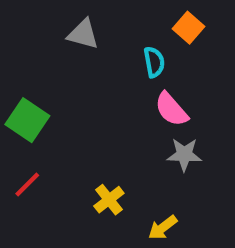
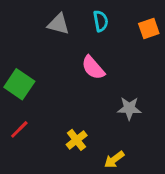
orange square: (189, 28) -> (149, 29), moved, turned 30
cyan semicircle: (154, 62) -> (101, 21), moved
pink semicircle: (171, 109) -> (93, 68), moved

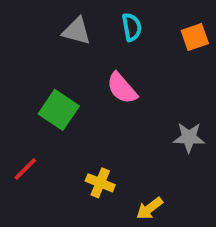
green square: (19, 84) -> (59, 110), moved
gray star: (129, 108) -> (189, 137), moved
yellow cross: (77, 140) -> (100, 183), turned -30

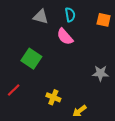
orange square: (195, 37) -> (104, 20), turned 32
pink semicircle: (122, 88) -> (65, 37), moved

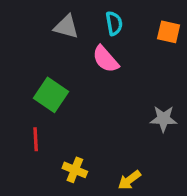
red line: (14, 90) -> (36, 139), moved, turned -48
yellow cross: (53, 97) -> (75, 170), moved

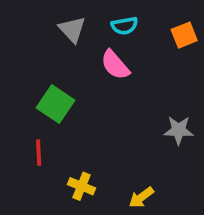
cyan semicircle: (114, 23) -> (124, 26), turned 90
gray triangle: (66, 27) -> (72, 29), turned 32
orange square: (169, 32) -> (184, 35), turned -35

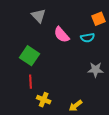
cyan semicircle: (124, 26) -> (88, 38), moved
red line: (39, 153) -> (31, 82), moved

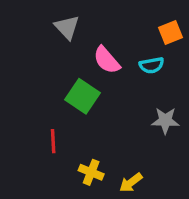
green square: (30, 56) -> (82, 96), moved
yellow cross: (44, 100) -> (91, 172), moved

